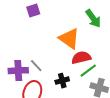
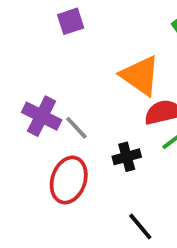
purple cross: (18, 71) -> (42, 116), moved, turned 30

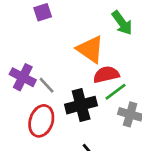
black cross: (127, 157) -> (81, 105), size x1.6

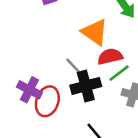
purple cross: (23, 77) -> (29, 90), moved
gray line: (47, 85) -> (73, 65), moved

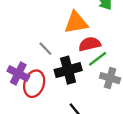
orange triangle: (95, 32) -> (76, 23), turned -45
gray line: (73, 65) -> (45, 49), moved

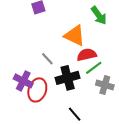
orange triangle: (76, 23) -> (75, 36), turned 35

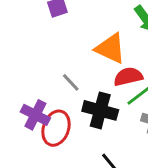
black cross: (68, 78) -> (100, 110), turned 30

